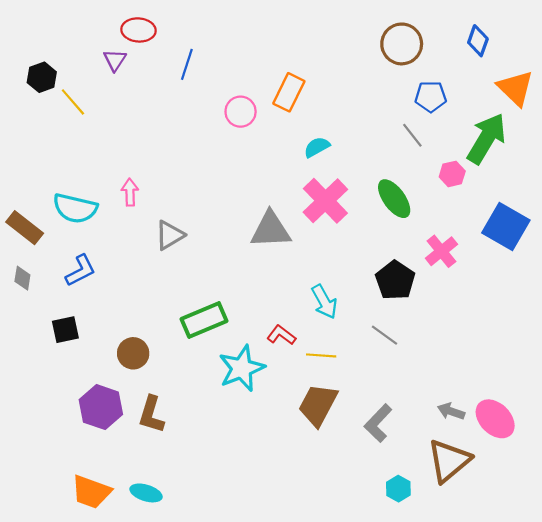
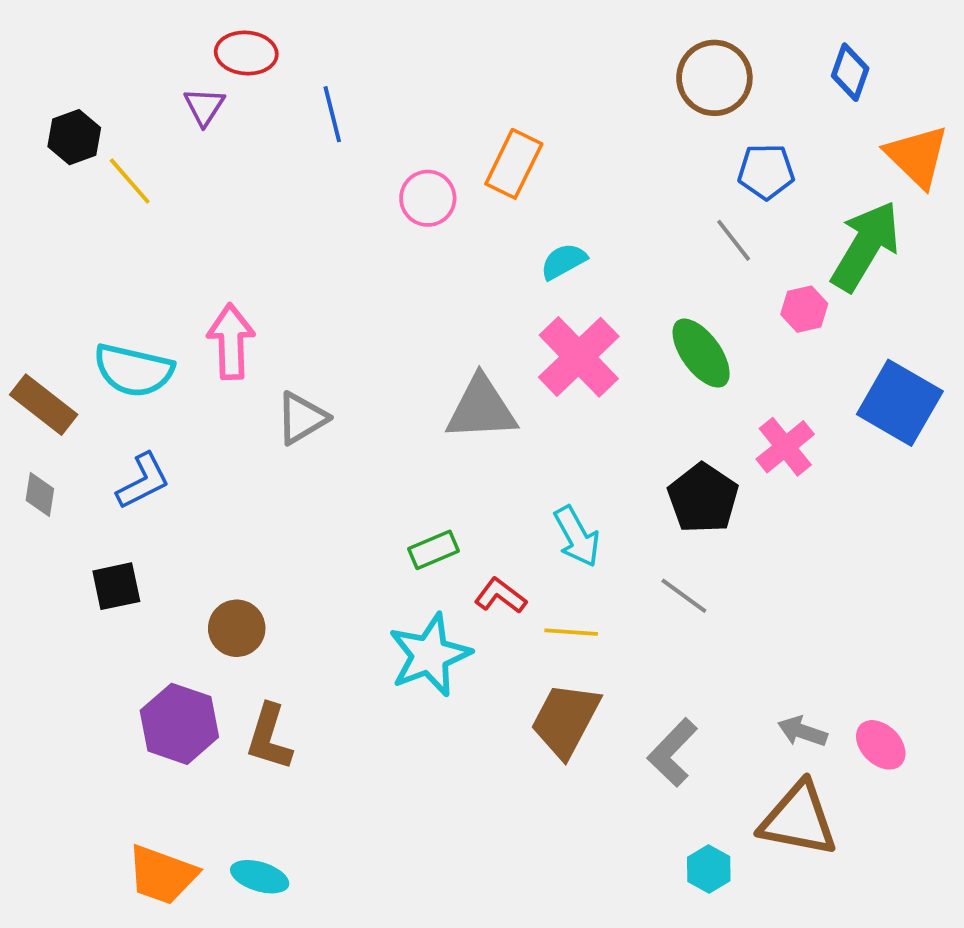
blue line: (187, 64) -> (332, 114), turned -32
pink arrow: (130, 192) -> (231, 342), size x1.5
green rectangle: (204, 320) -> (434, 550), moved, size x0.6
pink ellipse: (495, 419) -> (881, 745), size x0.7
brown triangle: (449, 461) -> (799, 819), turned 51

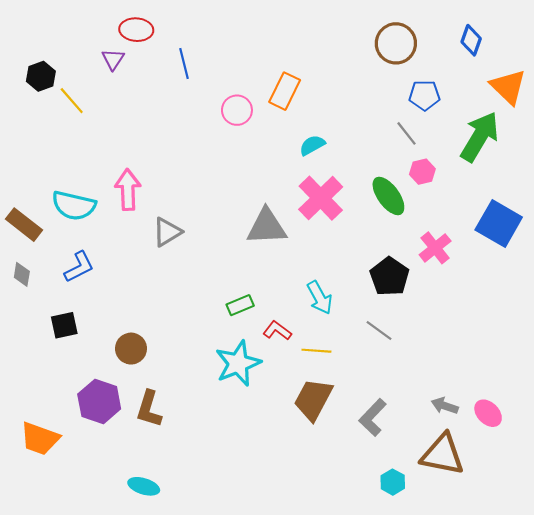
pink hexagon: (804, 309) -> (422, 172), moved
orange trapezoid: (162, 875) -> (40, 439), moved

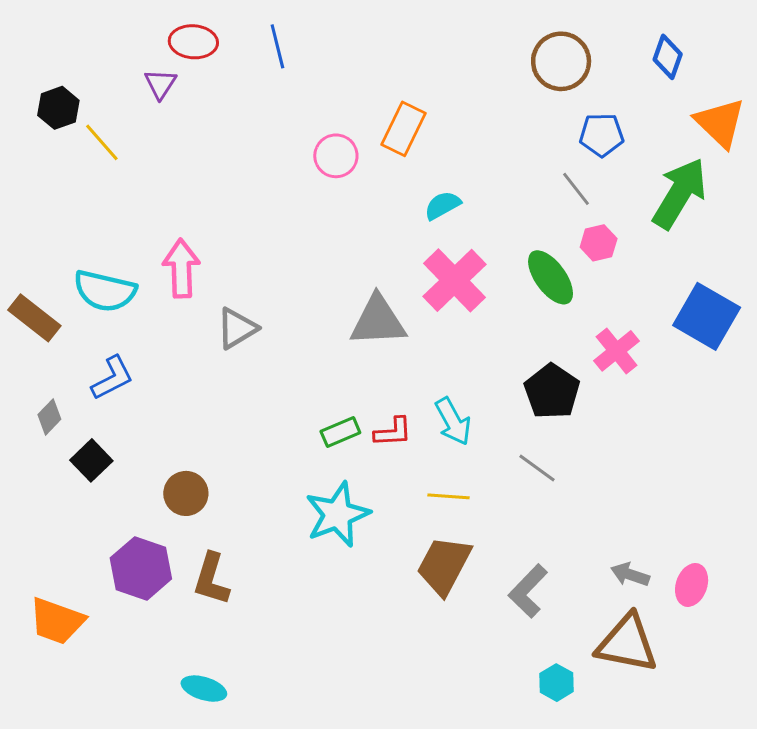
blue line: (184, 64) -> (277, 46), moved
gray diamond: (22, 274) -> (49, 417), moved, turned 35
black square: (64, 325) -> (91, 460), turned -32
red L-shape: (277, 331) -> (393, 432), moved, turned 140
pink ellipse: (488, 413) -> (692, 585), turned 64

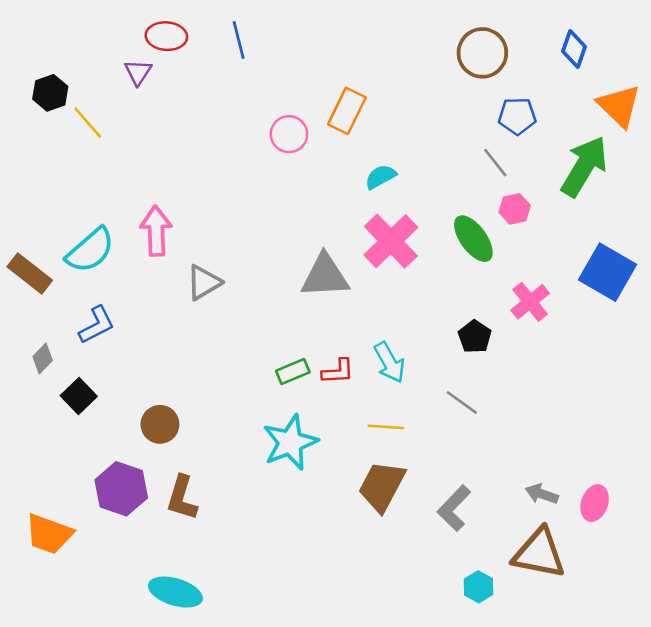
cyan semicircle: (105, 291) -> (90, 250), turned -54
black pentagon: (552, 391) -> (475, 337), size x0.7
cyan ellipse: (204, 689) -> (175, 592), size x1.4

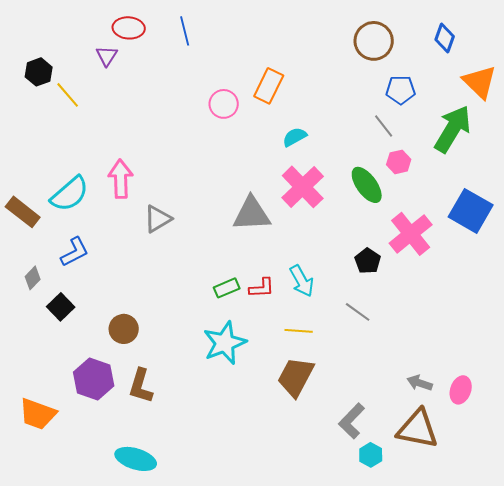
pink cross: (530, 302) -> (411, 234), size x1.4
gray L-shape: (454, 508) -> (352, 421), moved

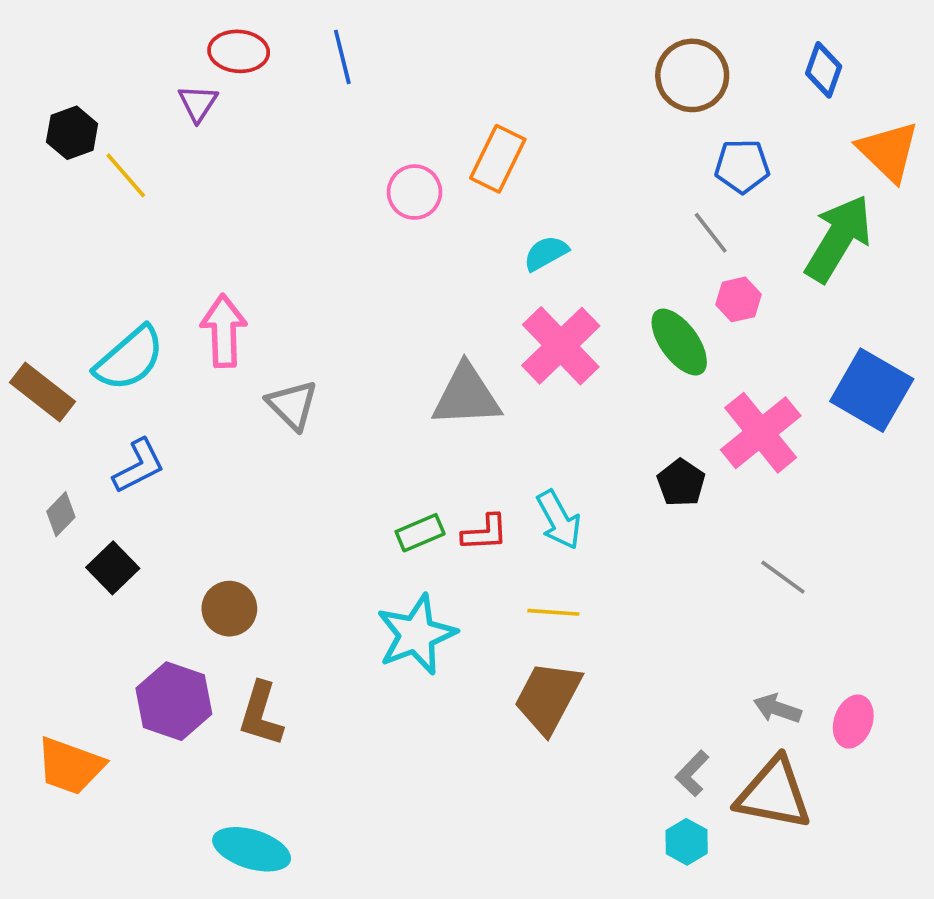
gray triangle: (158, 219) -> (292, 405), turned -44
gray line: (358, 312) -> (783, 577), moved
gray L-shape: (352, 421) -> (692, 773), moved, size x0.7

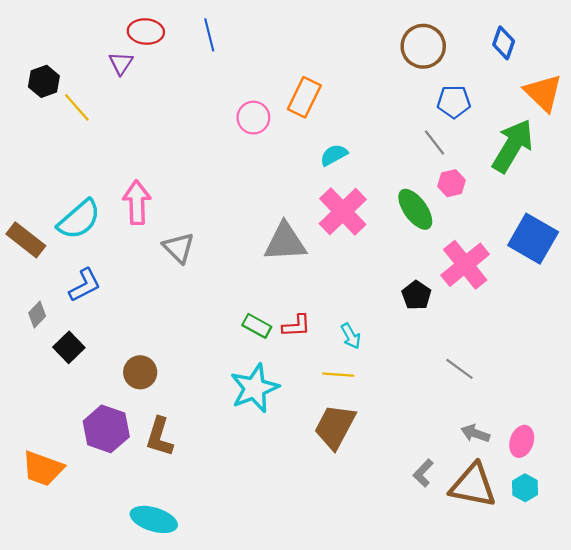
cyan arrow: (559, 520) -> (351, 336), moved, size x0.7
green rectangle: (420, 533) -> (257, 326), turned 52
gray line: (783, 577) -> (459, 369), moved
cyan hexagon: (687, 842) -> (525, 488), moved

